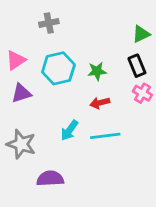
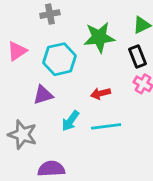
green star: (97, 71) -> (99, 37), moved, size x1.6
purple triangle: (21, 93) -> (43, 95), moved

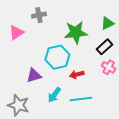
pink triangle: (17, 51) -> (16, 32), moved
black rectangle: (138, 56) -> (104, 47), turned 70
cyan hexagon: (59, 59) -> (57, 57), moved

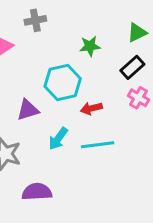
green star: (76, 32) -> (90, 46), size x0.6

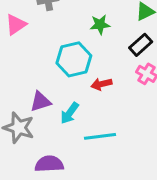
purple triangle: (28, 110) -> (40, 102), moved
cyan line: (98, 145) -> (100, 136), moved

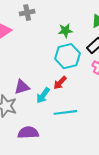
cyan hexagon: (74, 59) -> (67, 56), moved
red arrow: (101, 84) -> (60, 83), moved, turned -32

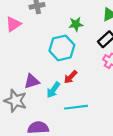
cyan hexagon: (67, 56) -> (62, 48), moved

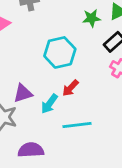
green star: (76, 24) -> (91, 18), moved

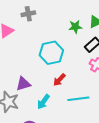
cyan arrow: (49, 104) -> (43, 102), moved
cyan line: (77, 125) -> (78, 99), moved

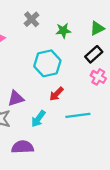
gray cross: (28, 14) -> (32, 19), moved, turned -32
green star: (75, 27) -> (63, 31), moved

